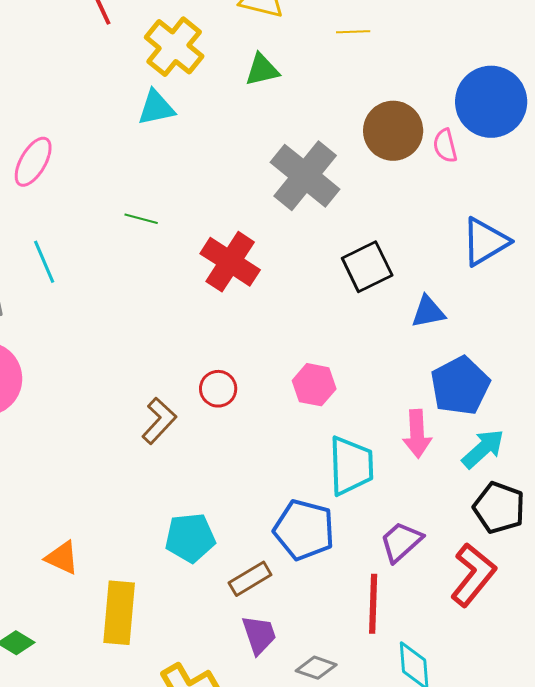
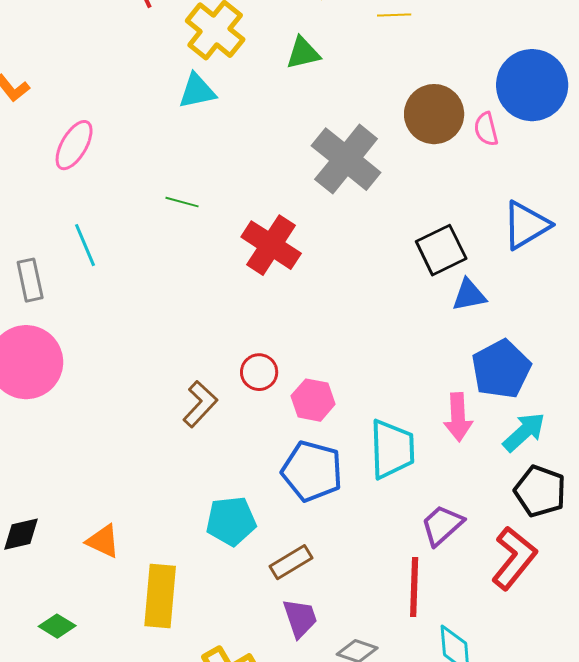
black square: (367, 267) -> (441, 250), moved
pink hexagon: (314, 385) -> (313, 400), moved
blue pentagon: (304, 530) -> (312, 471), moved

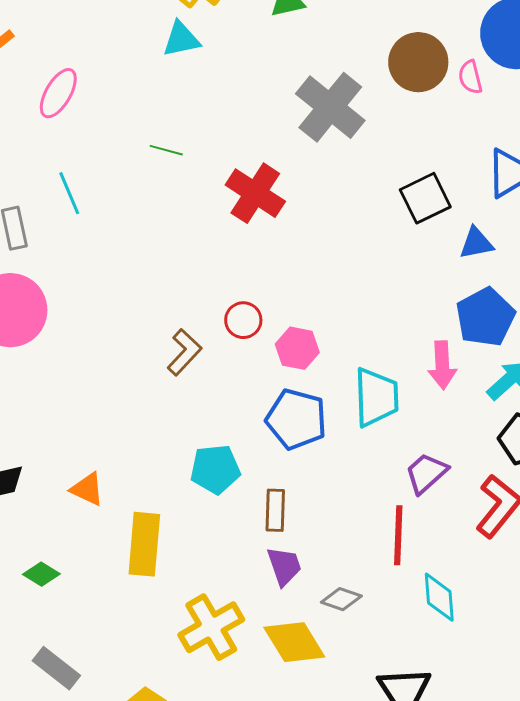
blue triangle: (469, 295) -> (476, 243), moved
brown rectangle: (291, 562) -> (275, 510), turned -57

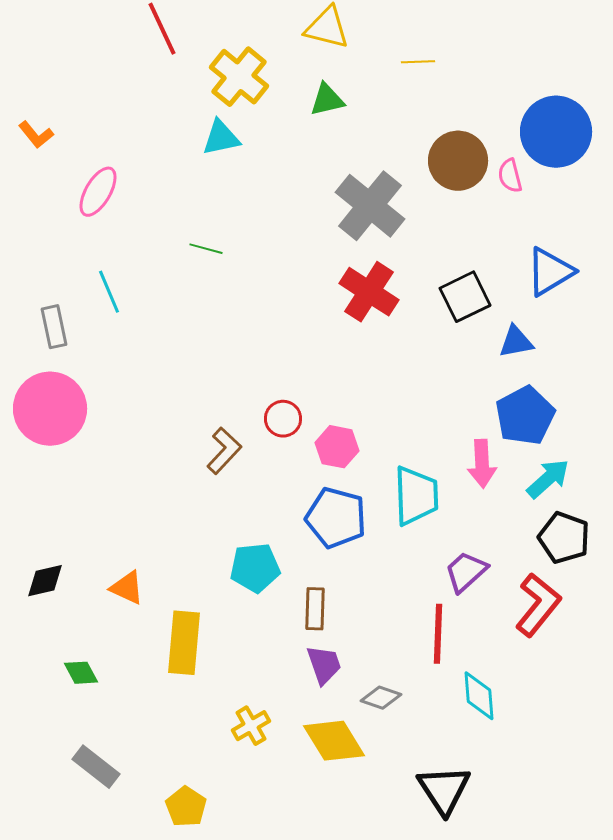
red cross: (255, 193) -> (369, 292), moved
green diamond: (41, 574) -> (81, 673), turned 30
yellow cross: (211, 627) -> (251, 726), size x0.6

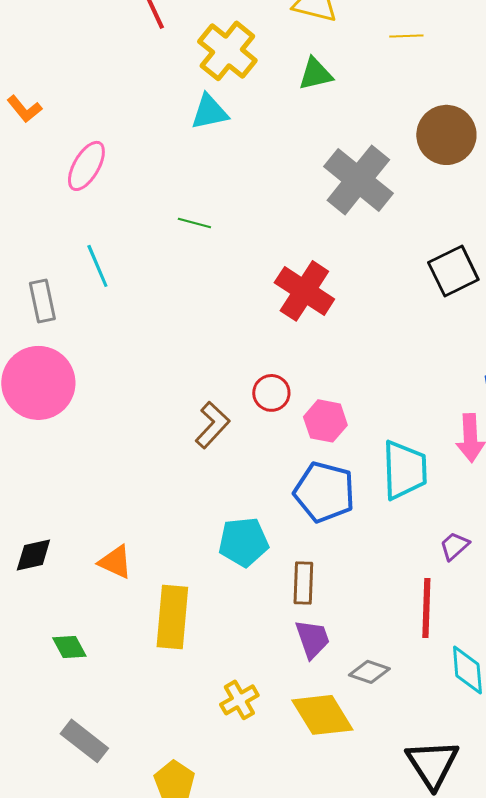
red cross: (369, 292) -> (304, 291), moved
purple trapezoid: (466, 572) -> (454, 546), size x0.7

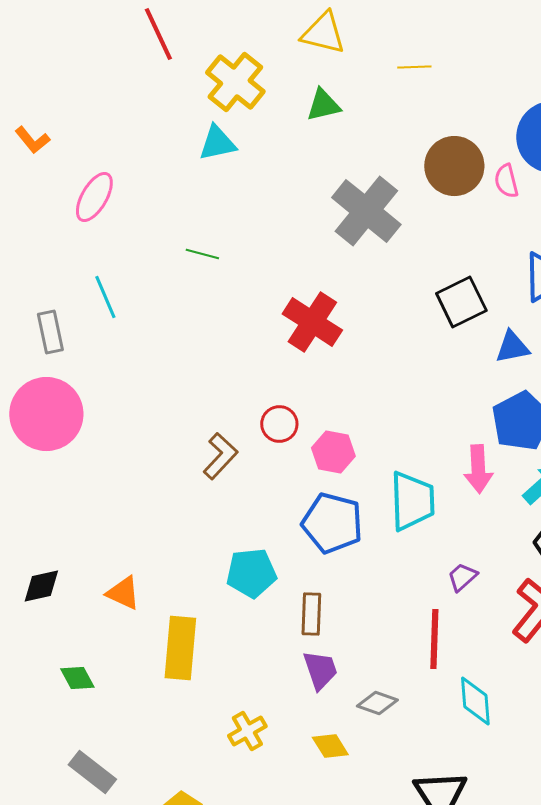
yellow diamond: (322, 715) -> (330, 746), size x0.6

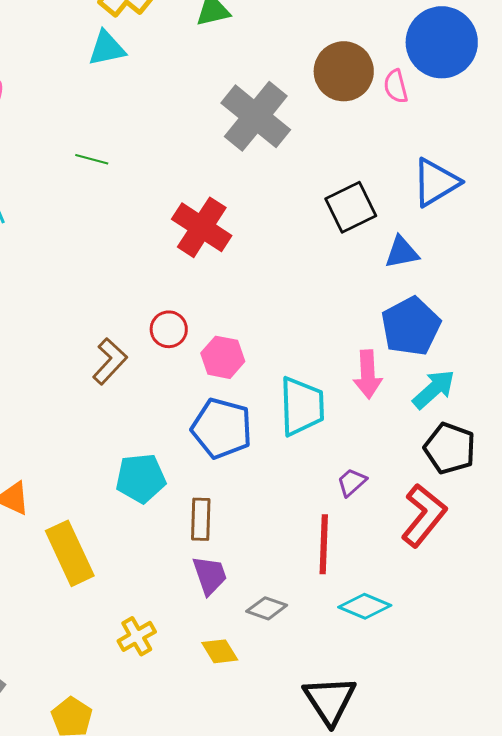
yellow rectangle: (180, 648) -> (70, 553), turned -30
cyan diamond: (475, 701) -> (365, 606), turned -63

